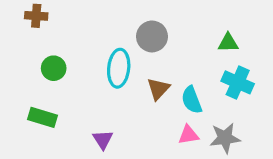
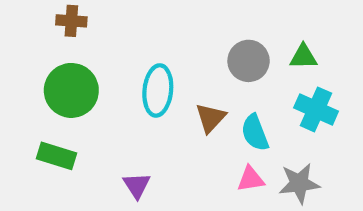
brown cross: (36, 16) -> (71, 21), moved
gray circle: (152, 36) -> (249, 61), moved
green circle: (54, 68) -> (71, 90), size x1.6

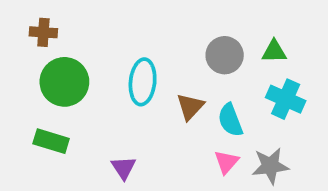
brown cross: (71, 21) -> (43, 32), moved
pink triangle: (251, 179) -> (226, 162), turned -40

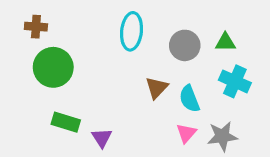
cyan ellipse: (143, 82) -> (132, 31), moved
green rectangle: (51, 141) -> (66, 122), moved

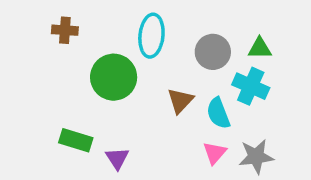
brown cross: (36, 27) -> (65, 30), moved
green circle: (53, 67) -> (114, 77), moved
cyan cross: (235, 81) -> (251, 86), moved

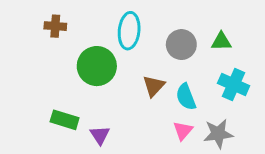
cyan cross: (251, 86) -> (234, 84), moved

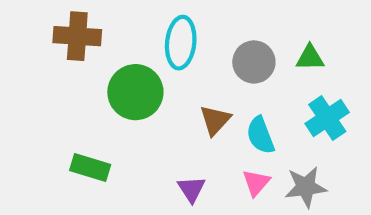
brown cross: (55, 26) -> (77, 36), size x1.5
cyan cross: (234, 84) -> (327, 118), turned 32
purple triangle: (100, 135) -> (191, 189), moved

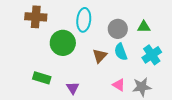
cyan semicircle: (260, 135) -> (121, 52), moved
pink triangle: (256, 183) -> (119, 85), turned -40
purple triangle: (191, 189) -> (73, 88), moved

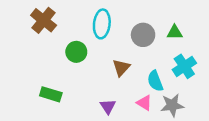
brown cross: (36, 17) -> (44, 20), turned 35
green circle: (63, 43) -> (76, 52), size x0.7
cyan semicircle: (121, 52) -> (155, 81), moved
purple triangle: (73, 88) -> (108, 106), moved

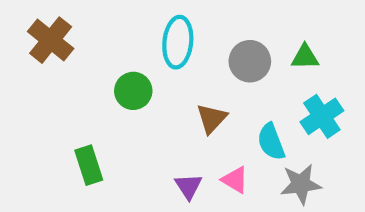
brown cross: (44, 20) -> (51, 40), moved
green rectangle: (51, 94) -> (89, 165), turned 55
pink triangle: (144, 103) -> (235, 180), moved

